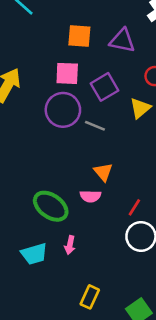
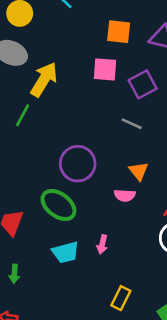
purple circle: (63, 110) -> (78, 164), moved
green ellipse: (51, 206) -> (58, 205), moved

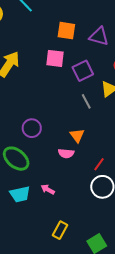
gray line: (132, 124) -> (86, 101), moved, turned 35
purple circle: (78, 164) -> (32, 128), size x0.7
pink arrow: (102, 244) -> (48, 189), turned 104

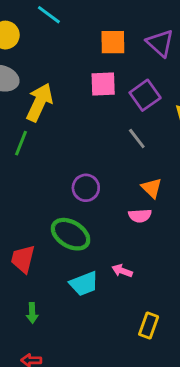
purple triangle: (99, 36) -> (160, 43), turned 35
gray line: (86, 101) -> (137, 139), moved

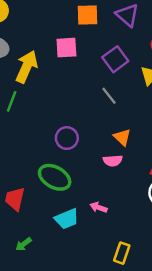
pink square: (103, 84) -> (66, 48), moved
green arrow: (32, 313) -> (23, 244), turned 56

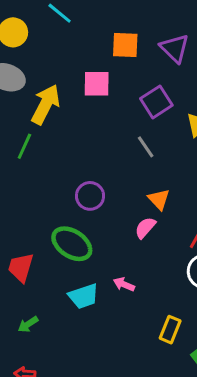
pink semicircle: (113, 161) -> (145, 228), turned 132
yellow rectangle: (122, 253) -> (170, 330), moved

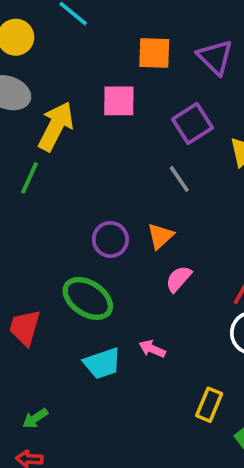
orange triangle: (159, 199) -> (160, 236), moved, turned 30
green arrow: (28, 324) -> (35, 418), moved

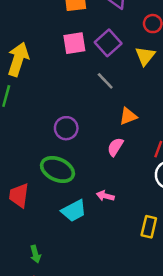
pink square: (119, 101) -> (74, 43), moved
orange triangle: (160, 236) -> (128, 116), moved, turned 30
green arrow: (35, 418) -> (35, 254), turned -63

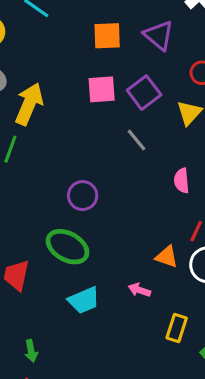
orange triangle: (128, 116) -> (167, 257), moved, turned 36
pink semicircle: (115, 147) -> (182, 181), moved, turned -42
pink arrow: (105, 196) -> (139, 290), moved

